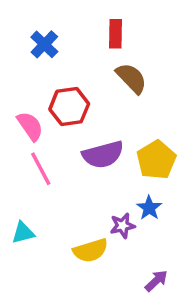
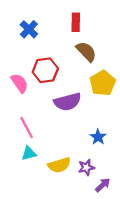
yellow pentagon: (156, 160) -> (103, 83), moved
pink line: (41, 169) -> (27, 128), moved
purple star: (123, 226) -> (86, 167), moved
cyan triangle: (23, 233) -> (29, 153), moved

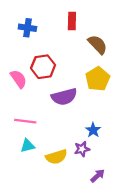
blue cross: (29, 29) -> (27, 28), turned -36
brown semicircle: (86, 52) -> (98, 44), moved
pink line: (27, 128) -> (25, 121), turned -55
purple star: (86, 167) -> (82, 149), moved

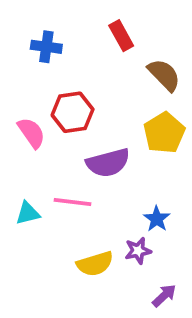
red rectangle: (72, 21) -> (121, 36), turned -30
pink line: (25, 121) -> (73, 202), moved
cyan triangle: (27, 146) -> (28, 213), moved

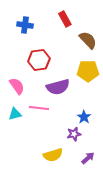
pink semicircle: (31, 133) -> (17, 86), moved
yellow pentagon: (164, 133) -> (88, 71), turned 30
yellow semicircle: (95, 264) -> (53, 155), moved

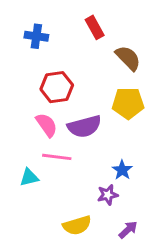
pink semicircle: (17, 86) -> (47, 125), moved
cyan triangle: (15, 114) -> (29, 177), moved

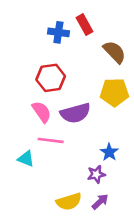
blue cross: (36, 36) -> (58, 32), moved
cyan triangle: (29, 177) -> (26, 159), turned 36
purple arrow: (128, 230) -> (100, 202), moved

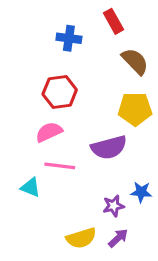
red rectangle: (85, 25) -> (114, 21), moved
pink semicircle: (42, 112) -> (49, 132), turned -80
purple semicircle: (75, 113) -> (109, 147), moved
blue star: (109, 152) -> (141, 192), moved, turned -30

